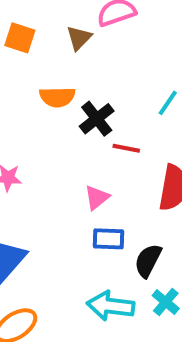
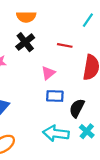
black cross: (97, 119) -> (25, 42), moved

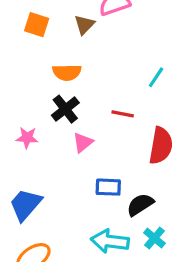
pink triangle: (48, 73) -> (83, 142), moved
black semicircle: (77, 108) -> (140, 205), turned 30

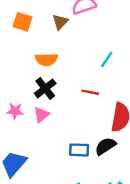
cyan line: (156, 77) -> (107, 60), moved
pink triangle: (83, 142) -> (41, 115), moved
black semicircle: (140, 205) -> (105, 146), moved

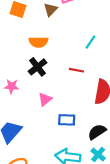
pink triangle: (41, 115) -> (45, 99), moved
black semicircle: (105, 146) -> (97, 132), moved

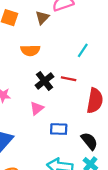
black cross: (38, 67) -> (44, 81), moved
black semicircle: (97, 132) -> (89, 141), turned 84

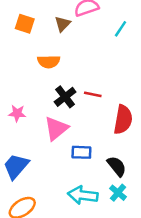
cyan line: (83, 50) -> (121, 29), moved
pink triangle: (37, 108) -> (56, 128), size x1.5

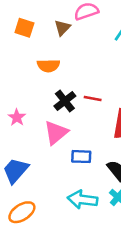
pink star: (17, 113) -> (17, 117), turned 30

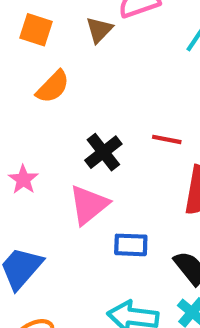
orange semicircle: (48, 66) -> (53, 87), moved, turned -45
red line: (93, 98) -> (167, 139), moved

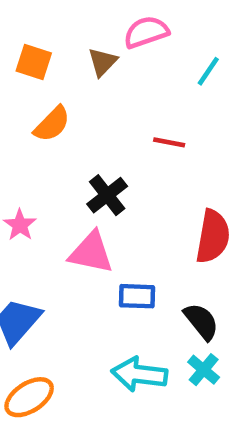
red line: (167, 139) -> (169, 142), moved
pink triangle: (89, 205) -> (91, 253), turned 51

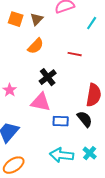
brown triangle: (103, 62) -> (37, 19), moved
orange semicircle: (52, 124) -> (36, 46), moved
black semicircle: (201, 321) -> (85, 119), moved

